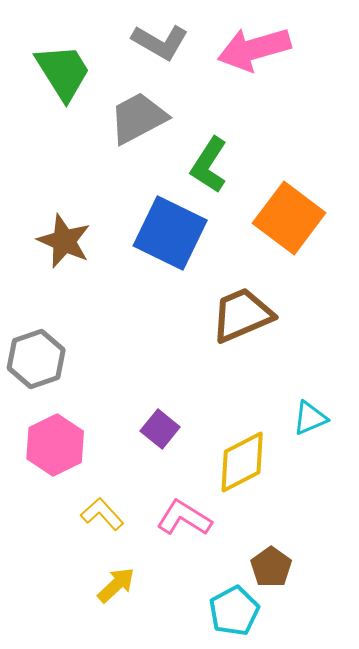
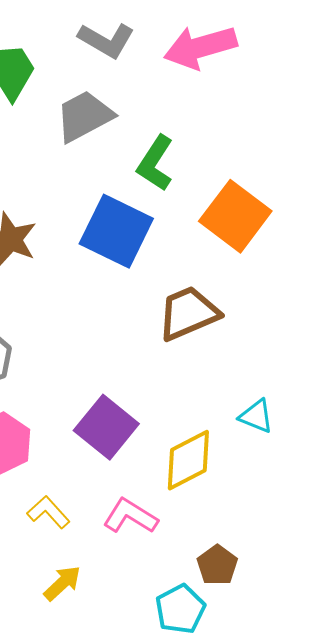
cyan triangle: (310, 418) -> (256, 416), turned 45
purple square: (160, 429) -> (106, 427), size x1.6

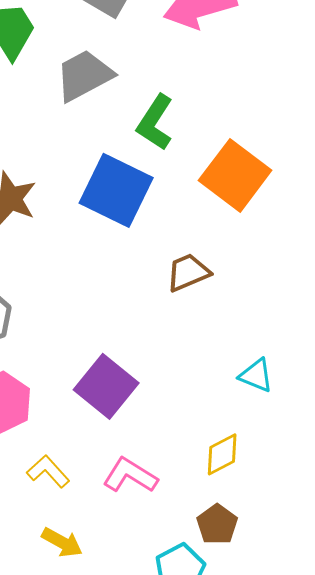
brown trapezoid: (188, 313) -> (188, 272), size x0.7
yellow diamond: (188, 460) -> (222, 454), moved, size x0.7
yellow arrow: (62, 583) -> (62, 542), turned 72

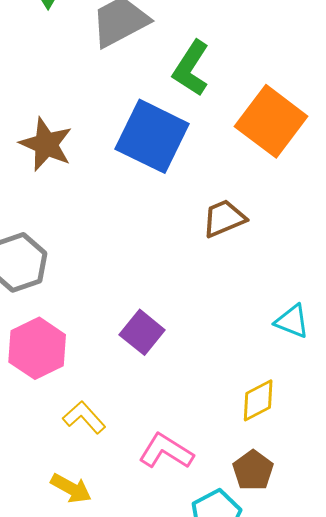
purple square: (106, 386) -> (142, 332), size x0.7
pink L-shape: (130, 475) -> (166, 451), moved
yellow arrow: (62, 542) -> (71, 488), moved

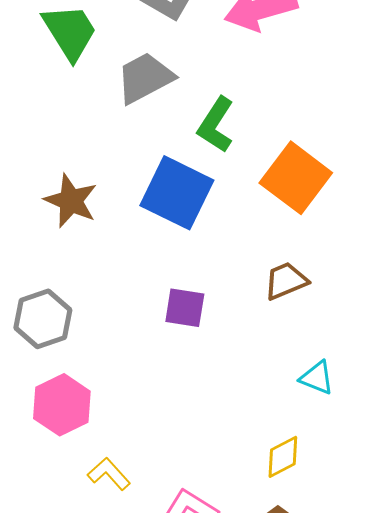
brown trapezoid: (224, 218) -> (286, 281), moved
purple square: (142, 332) -> (185, 308), moved, turned -30

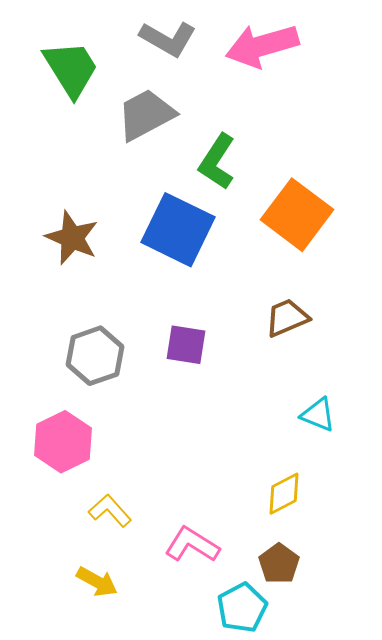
gray hexagon: (43, 319) -> (95, 356), moved

